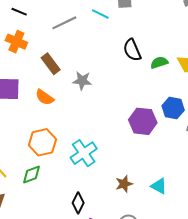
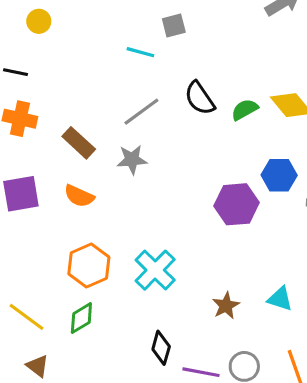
gray line: (64, 23) -> (141, 112), moved

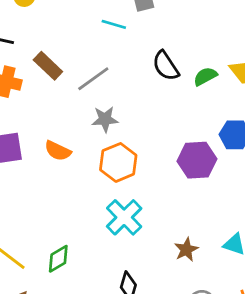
gray line: (141, 112) -> (93, 79), moved
brown rectangle: (79, 143) -> (48, 66), moved
orange hexagon: (89, 266) -> (118, 162), moved

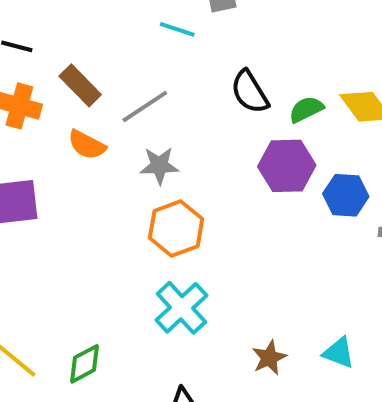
orange semicircle: (58, 151) -> (87, 145), moved
purple hexagon: (197, 160) -> (287, 166), moved

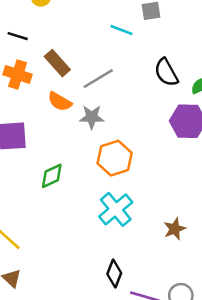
gray star: (159, 166) -> (92, 117), moved
brown star: (269, 358) -> (175, 229), moved
green diamond: (84, 364) -> (52, 176), moved

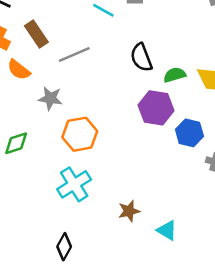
orange semicircle: (60, 102) -> (19, 70), moved
gray star: (92, 117) -> (50, 98), moved

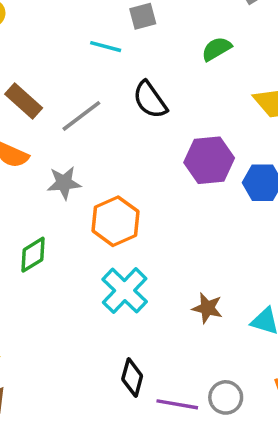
black semicircle: (141, 57) -> (150, 100), moved
green semicircle: (175, 75) -> (217, 49), moved
brown star: (129, 211) -> (207, 308), turned -30

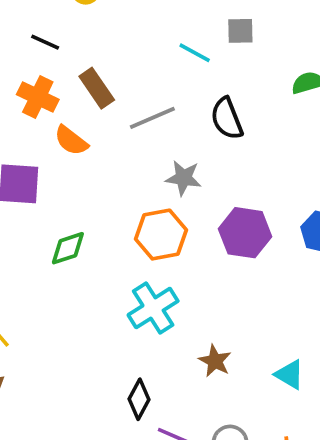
purple hexagon: (209, 160) -> (245, 233), moved
gray star: (64, 183) -> (183, 178), moved
brown star: (207, 308) -> (215, 361), moved

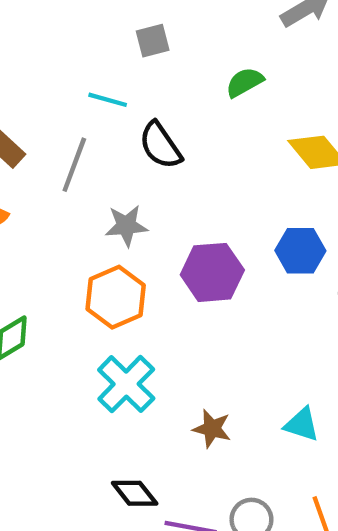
cyan line: (195, 53) -> (108, 100), moved
gray line: (152, 118) -> (74, 165), turned -33
black diamond: (139, 399) -> (135, 493), turned -54

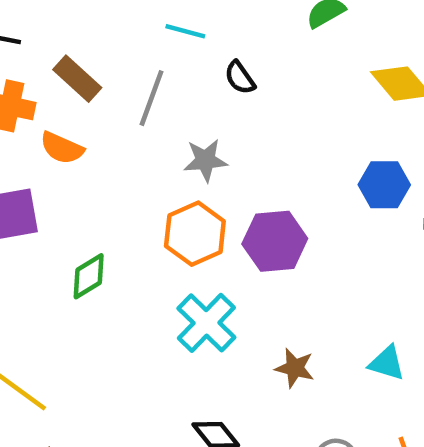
black semicircle: (160, 145) -> (240, 78), size x0.7
purple hexagon: (212, 272) -> (275, 241), moved

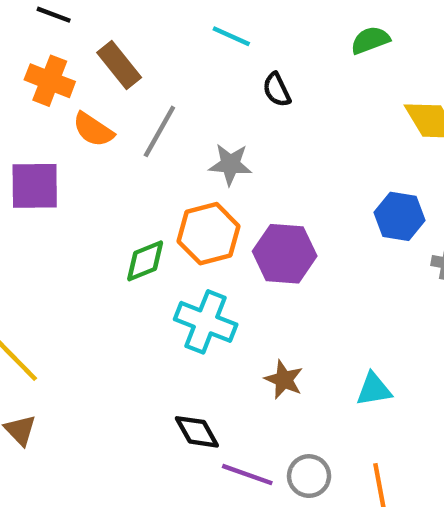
gray line: (152, 98) -> (159, 131), moved
green diamond: (89, 276) -> (145, 261), moved
cyan cross: (206, 323) -> (206, 322), turned -32
cyan triangle: (387, 363) -> (374, 389), turned -36

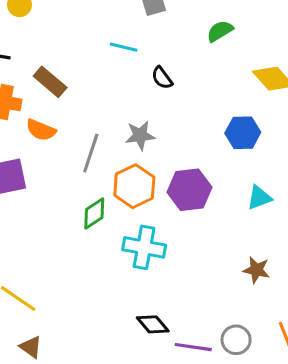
gray line: (159, 131) -> (91, 153), moved
blue hexagon: (400, 216) -> (243, 133), moved
brown star: (284, 380) -> (256, 270), moved
cyan triangle: (374, 389) -> (259, 198), moved

